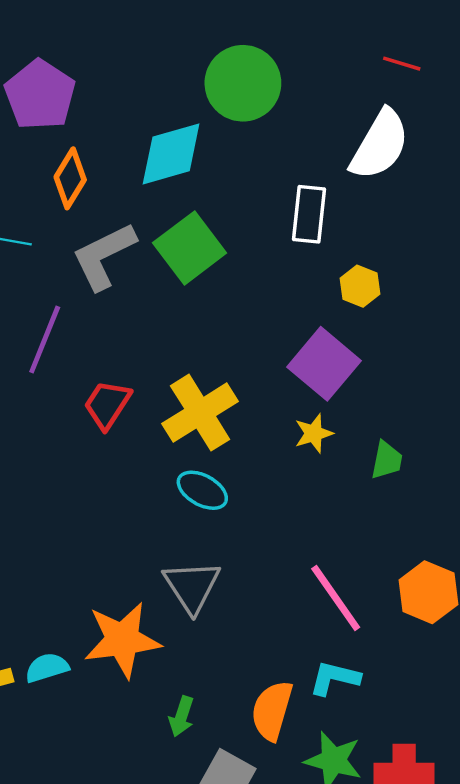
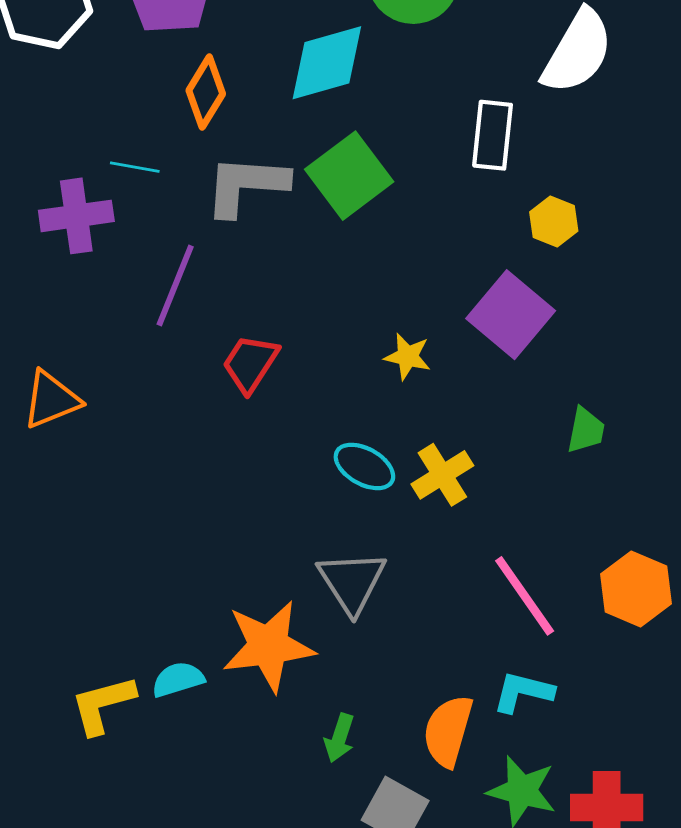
gray L-shape: (104, 256) -> (246, 185), turned 30
yellow cross: (200, 413) -> (442, 475), moved, size x0.7
yellow star: (314, 433) -> (408, 356), moved, turned 30

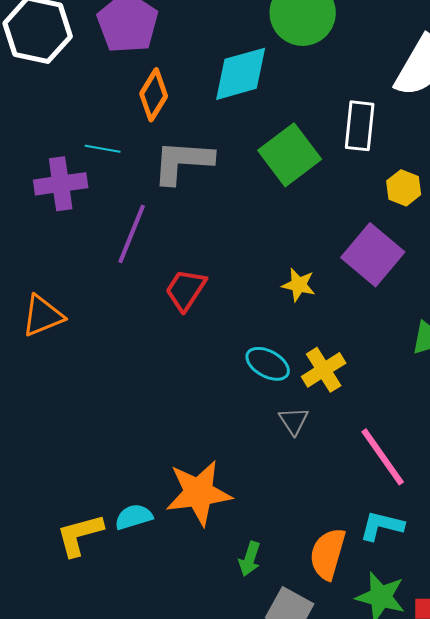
green square: (349, 176) -> (290, 155), moved
gray triangle: (352, 582) -> (294, 421), moved, size x0.6

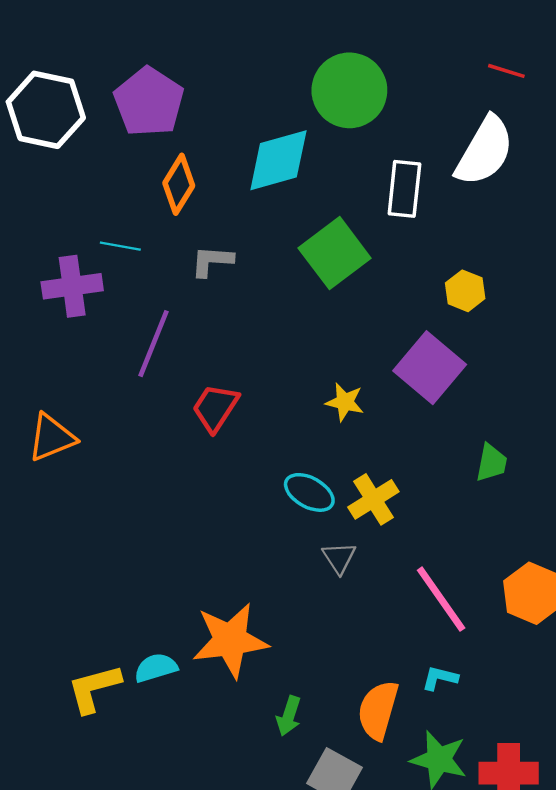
white rectangle: (360, 126) -> (404, 189), moved
gray L-shape: (183, 162) -> (212, 261), size x0.6
cyan L-shape: (382, 526) -> (440, 678), size x0.7

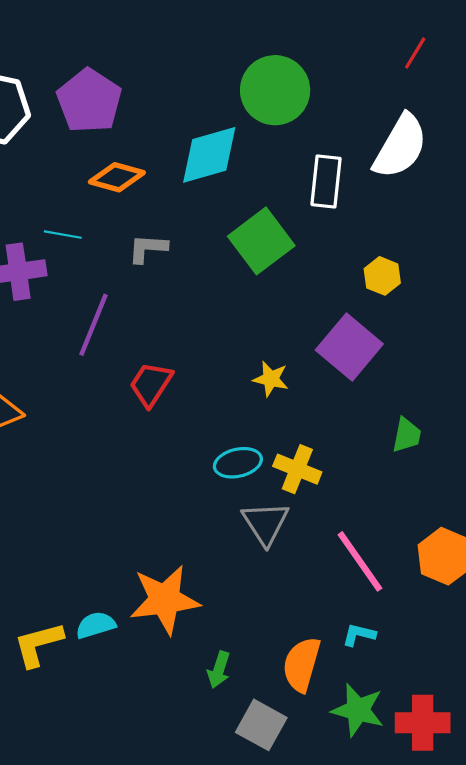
red line: (506, 71) -> (415, 53), moved, turned -76
orange diamond: (179, 184) -> (117, 177), turned 74
cyan ellipse: (309, 492) -> (238, 463), turned -42
yellow cross: (373, 499) -> (297, 469), turned -36
gray triangle: (339, 558) -> (265, 523), size x1.5

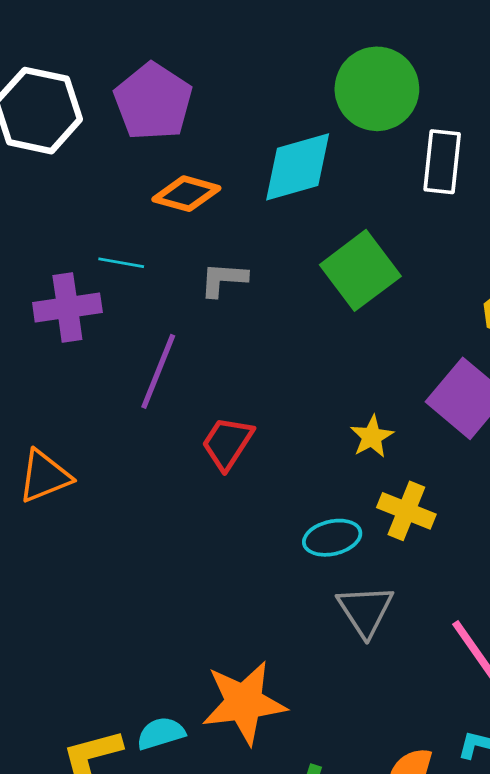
white rectangle: (326, 181) -> (442, 162), moved
yellow star: (271, 379) -> (372, 437), turned 30
yellow cross: (297, 469) -> (406, 511), moved

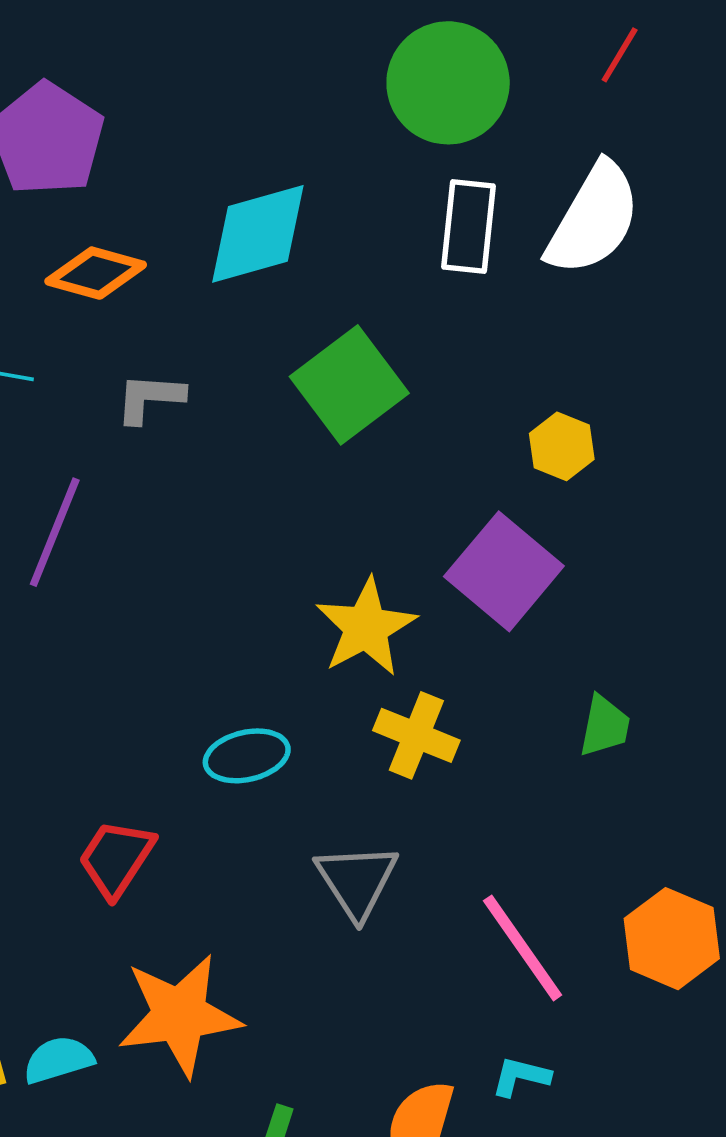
green circle: (377, 89) -> (448, 83), moved
yellow star: (372, 437) -> (366, 627), size x1.6
red trapezoid: (227, 443) -> (116, 858), moved
cyan ellipse: (332, 538) -> (247, 756), moved

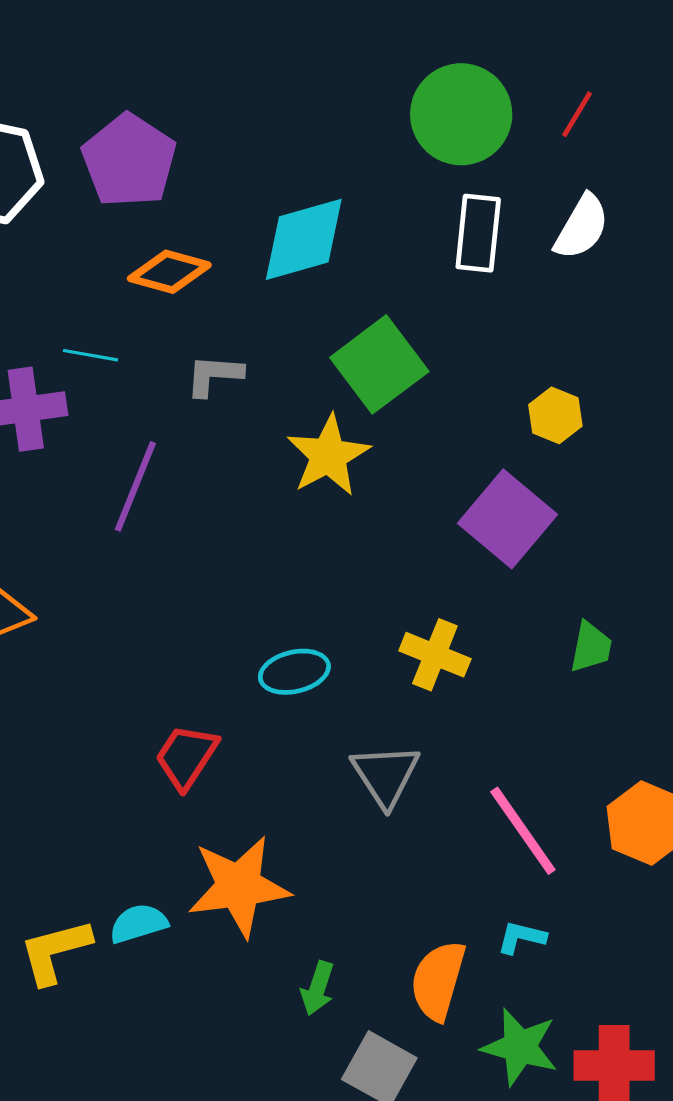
red line: (620, 55) -> (577, 114), moved
white semicircle: (593, 219) -> (582, 227), size x0.7
yellow star: (366, 627) -> (328, 456), moved

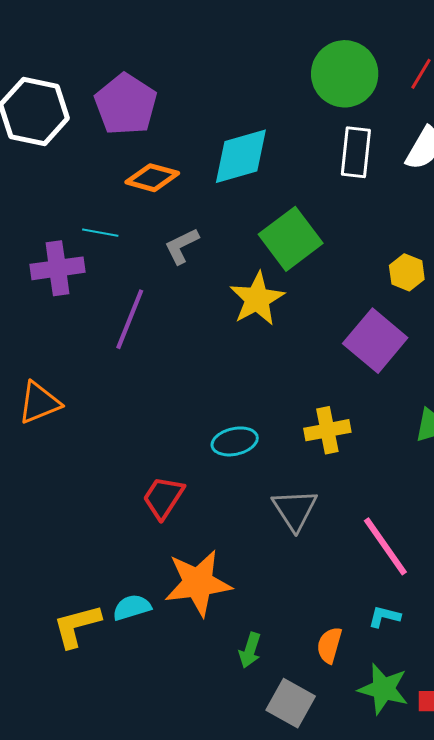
gray L-shape: (214, 375) -> (182, 246), turned -30
yellow cross: (435, 655) -> (327, 430), turned -33
orange semicircle: (438, 981) -> (329, 645), size x0.7

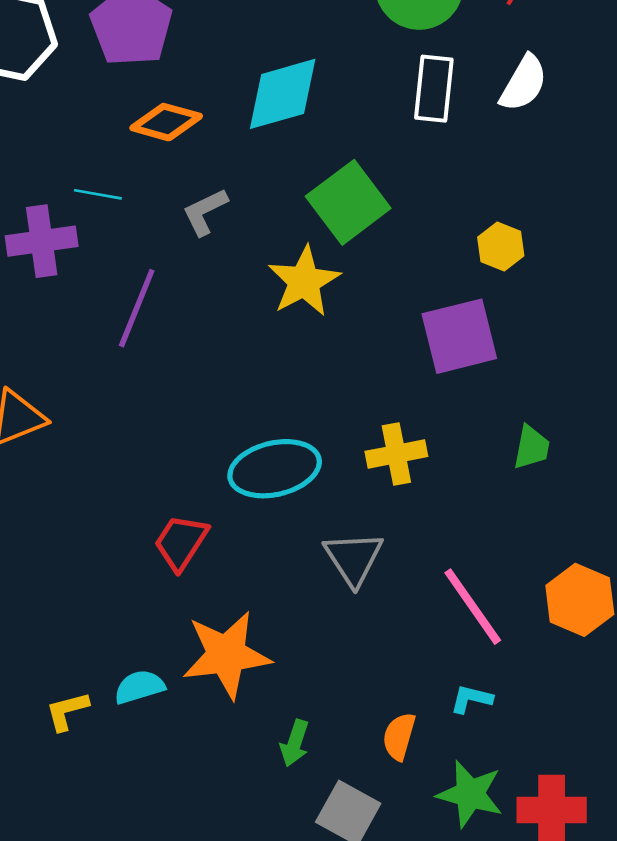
purple square: (375, 341) -> (459, 336), turned 36
cyan ellipse: (235, 441) -> (275, 469), size x1.5
yellow L-shape: (77, 626) -> (67, 711), size x0.7

